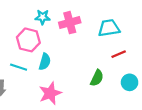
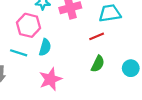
red line: (119, 54) -> (97, 36), moved

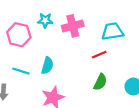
pink hexagon: (28, 25) -> (19, 35), moved

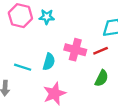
pink cross: (73, 26) -> (75, 50), moved, turned 30
pink hexagon: (19, 35) -> (20, 16), moved

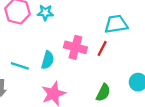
red line: (101, 51) -> (102, 48), turned -40
green semicircle: (102, 78) -> (103, 93), moved

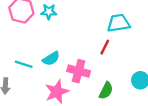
pink cross: (75, 47) -> (79, 71), moved
cyan semicircle: (48, 60) -> (51, 59), turned 42

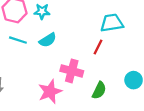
cyan semicircle: (51, 59) -> (48, 40), moved
cyan line: (24, 64) -> (18, 40), moved

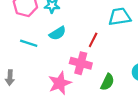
cyan line: (18, 40) -> (29, 43), moved
red line: (98, 47) -> (93, 40), moved

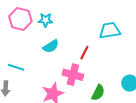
cyan line: (29, 43) -> (16, 67), moved

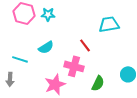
cyan semicircle: (51, 46) -> (46, 47), moved
red line: (84, 53) -> (85, 45), turned -64

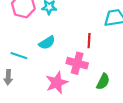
red line: (85, 45) -> (89, 41), turned 40

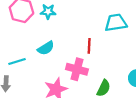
cyan line: (19, 56) -> (17, 61), turned -35

